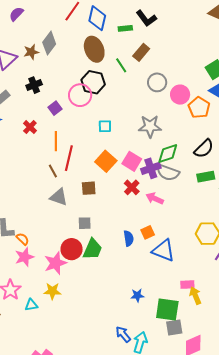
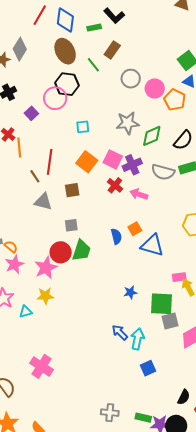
orange line: (56, 141) -> (19, 148), moved
green diamond: (168, 153) -> (152, 136), moved
gray semicircle: (168, 172) -> (163, 172), moved

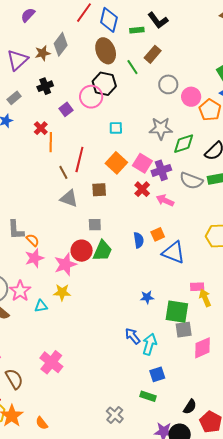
gray cross: (110, 413) -> (115, 415), turned 30
green rectangle: (143, 418) -> (148, 396), moved

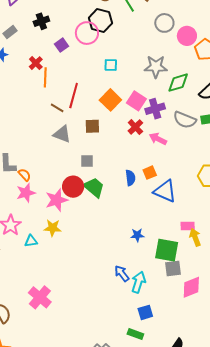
brown line: (63, 172) -> (57, 108), turned -32
green trapezoid: (103, 251) -> (94, 187), turned -75

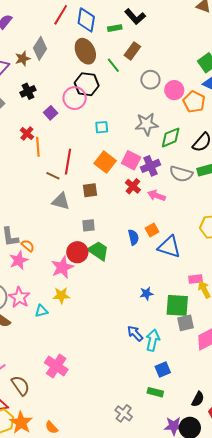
pink star: (26, 193) -> (19, 260), moved

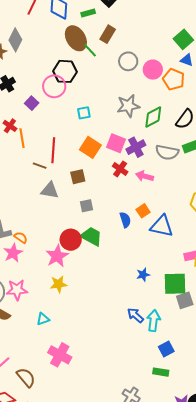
brown ellipse: (85, 51) -> (76, 38), moved
gray square: (88, 225) -> (87, 206), moved
pink star: (19, 297) -> (17, 290), turned -30
cyan triangle: (41, 311) -> (43, 319), moved

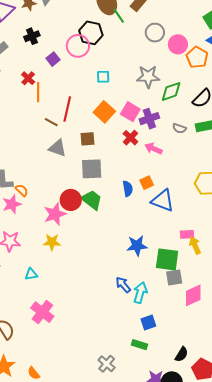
gray semicircle: (167, 152) -> (179, 128), size x0.6
gray square: (87, 206) -> (92, 169), size x1.6
blue star: (143, 275) -> (137, 246), size x1.5

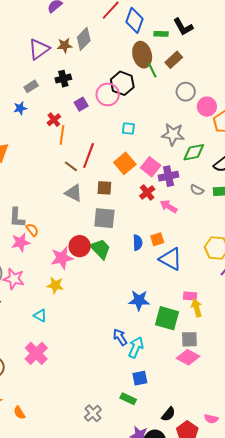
cyan triangle: (31, 274) -> (40, 316), moved, turned 32
gray square: (174, 277) -> (189, 339), moved
pink diamond: (193, 295) -> (188, 357), turned 45

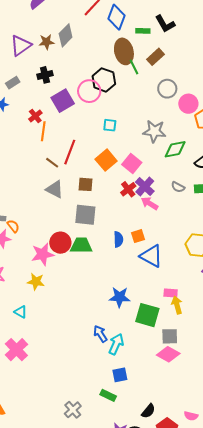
purple square: (81, 104) -> (63, 101), size x1.6
purple cross: (169, 176) -> (145, 187), moved, turned -36
green trapezoid: (100, 249) -> (81, 245), turned -45

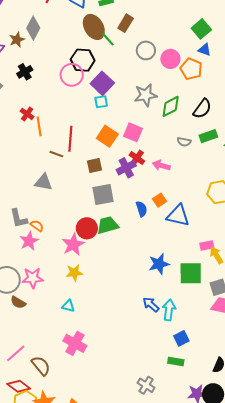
purple square: (63, 101) -> (102, 83), moved
purple cross: (145, 187) -> (126, 168), moved, turned 36
gray triangle: (55, 189) -> (43, 182), moved

